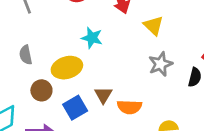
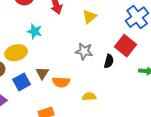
yellow triangle: (153, 26) -> (90, 17), moved, turned 35
gray star: (161, 64) -> (84, 51), turned 30

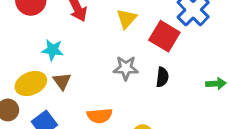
red square: (125, 46) -> (164, 36), moved
brown triangle: (42, 73) -> (62, 81), moved

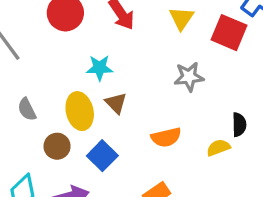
black semicircle: (162, 77) -> (239, 125), moved
yellow ellipse: (31, 83) -> (80, 111), turned -72

